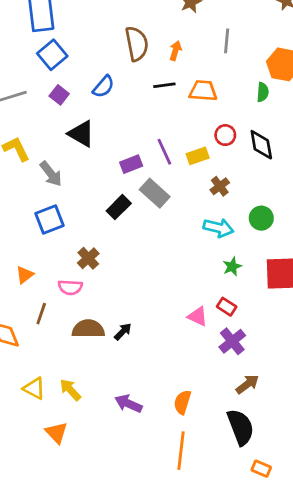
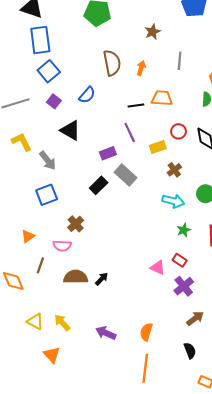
black line: (164, 85) -> (136, 105), moved
purple line: (164, 152) -> (130, 132), moved
black semicircle: (241, 427) -> (190, 351), size x0.6

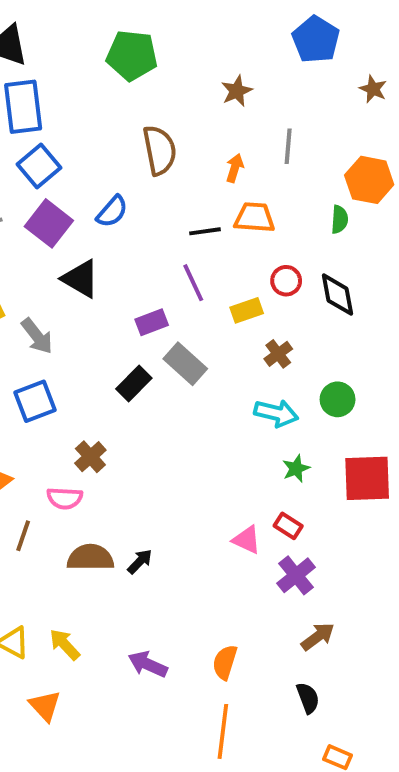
orange arrow: (141, 68) -> (235, 168), moved
purple square: (54, 101) -> (49, 223), size x1.6

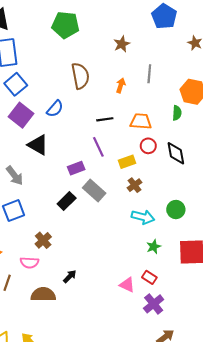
orange trapezoid: (254, 217) -> (141, 121), moved
brown cross: (278, 354) -> (134, 185), moved
black arrow: (140, 561) -> (70, 276), moved

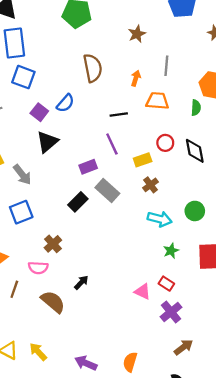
blue square: (16, 84) -> (23, 77), turned -30
purple square: (21, 115) -> (39, 112), moved, size x0.7
orange trapezoid: (141, 121) -> (157, 101), moved
black triangle: (38, 145) -> (47, 142), turned 50
brown semicircle: (43, 294) -> (53, 302), turned 40

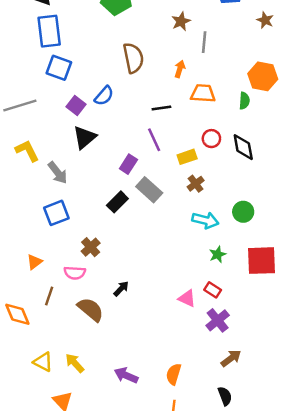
gray line: (166, 66) -> (204, 42), moved
purple rectangle: (88, 167) -> (128, 164), turned -36

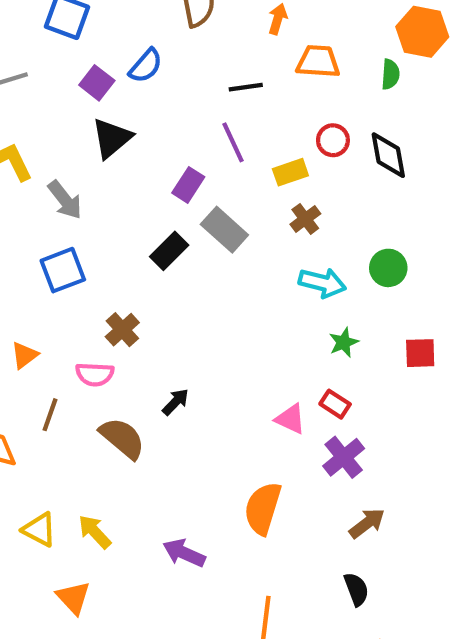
red square: (261, 261) -> (420, 353), size x0.6
orange semicircle: (174, 374) -> (263, 508), moved, size x1.4

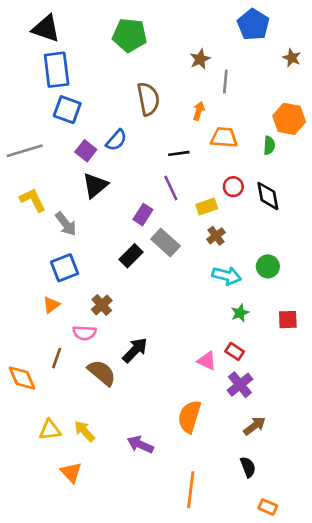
orange triangle: (24, 355) -> (51, 305), moved
black arrow: (176, 402) -> (135, 350), size x1.5
yellow triangle: (39, 530) -> (50, 430), turned -35

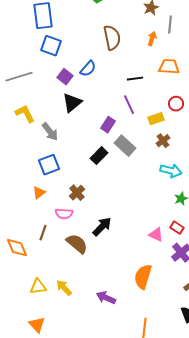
orange arrow: (199, 111) -> (152, 39), moved
orange triangle: (71, 472) -> (37, 325), moved

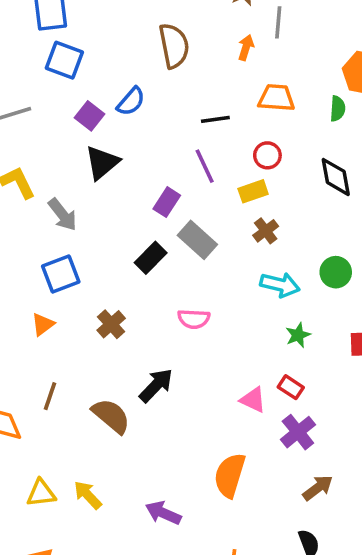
red circle: (176, 104) -> (267, 155), moved
pink semicircle: (64, 214) -> (194, 319), moved

